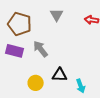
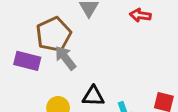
brown pentagon: (20, 24) -> (54, 34), moved, turned 30

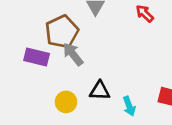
red arrow: (140, 15) -> (145, 13), turned 36

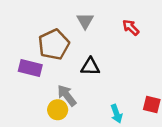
gray arrow: (73, 54) -> (67, 95), moved
black triangle: (100, 91) -> (90, 67), moved

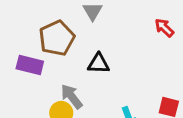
red arrow: (131, 27) -> (164, 28), moved

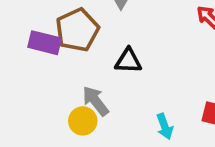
purple rectangle: (30, 65) -> (45, 43), moved

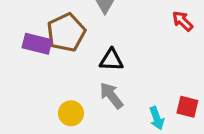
gray arrow: (96, 101) -> (111, 95), moved
cyan arrow: (165, 126) -> (157, 118), moved

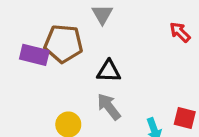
brown pentagon: (66, 32) -> (63, 44), turned 30

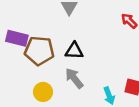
brown pentagon: (63, 44) -> (39, 51), moved

